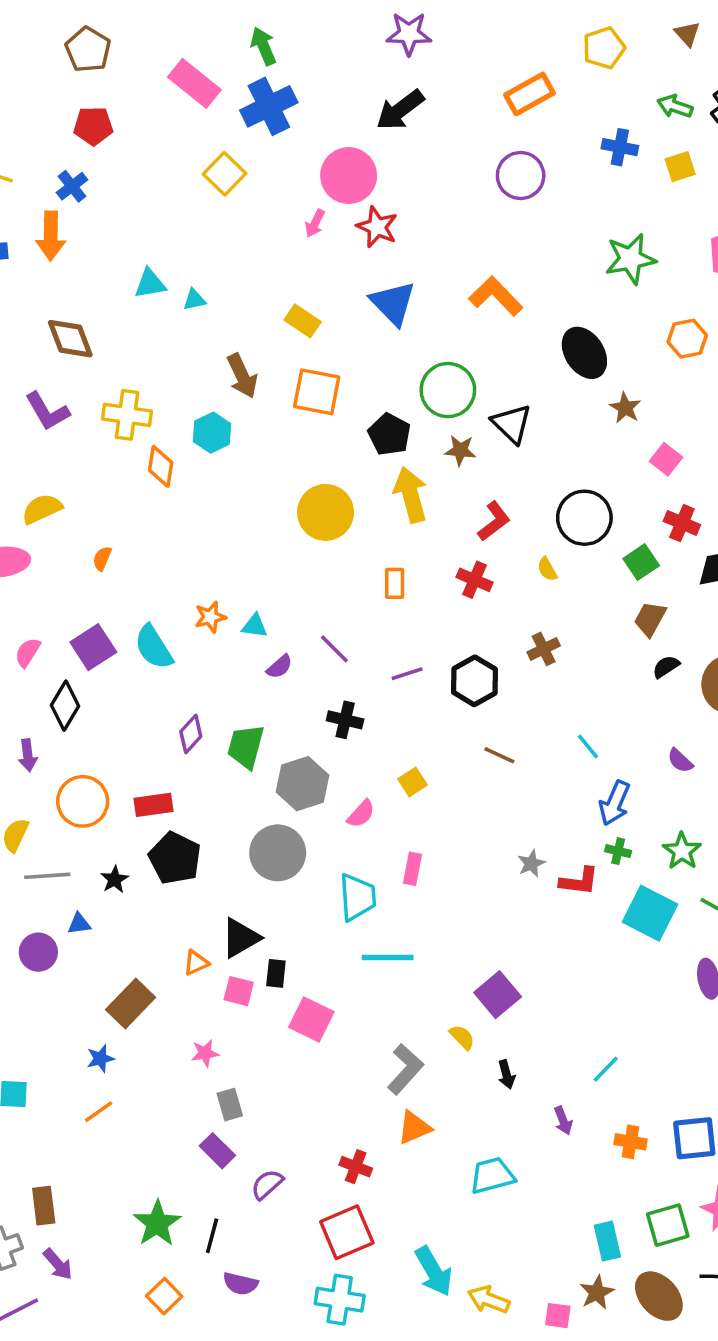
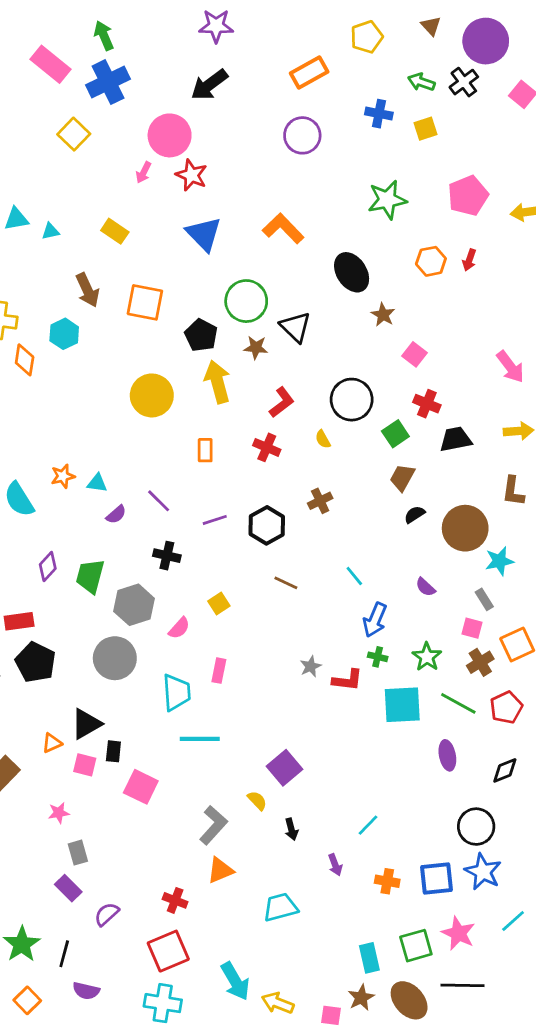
yellow rectangle: (303, 321) -> (115, 231), moved
cyan square: (650, 913) -> (402, 705), turned -30

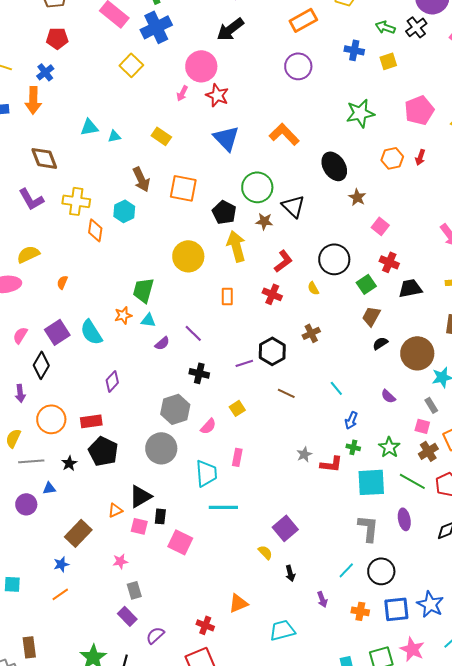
purple line: (215, 520) -> (244, 363), moved
green trapezoid: (90, 576) -> (143, 290), moved
blue arrow: (375, 620) -> (351, 420), size x0.7
gray L-shape: (213, 825) -> (368, 528), moved, turned -36
black circle: (476, 827) -> (381, 571), moved

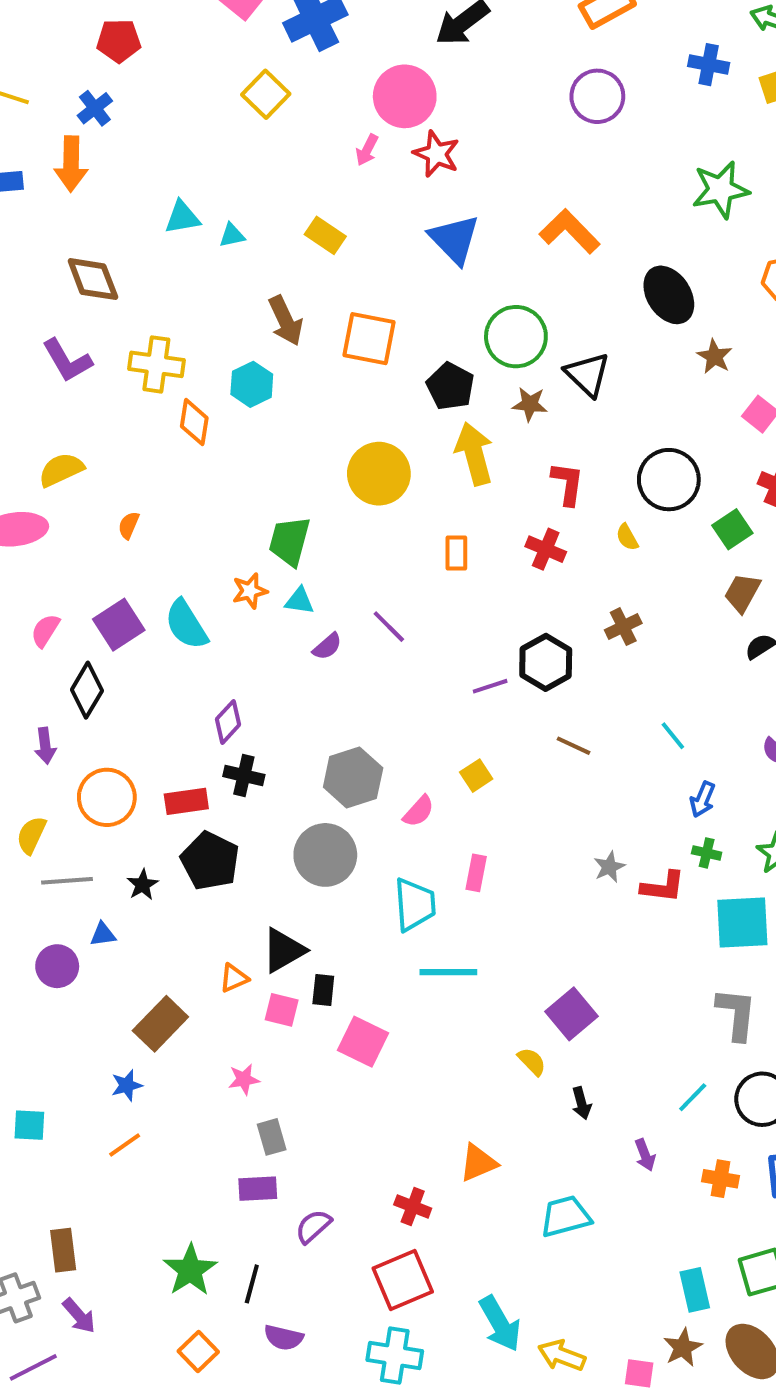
red L-shape: (283, 261) -> (568, 484), turned -45
black cross: (199, 373) -> (244, 776), moved
purple rectangle: (127, 616) -> (258, 1189), turned -48

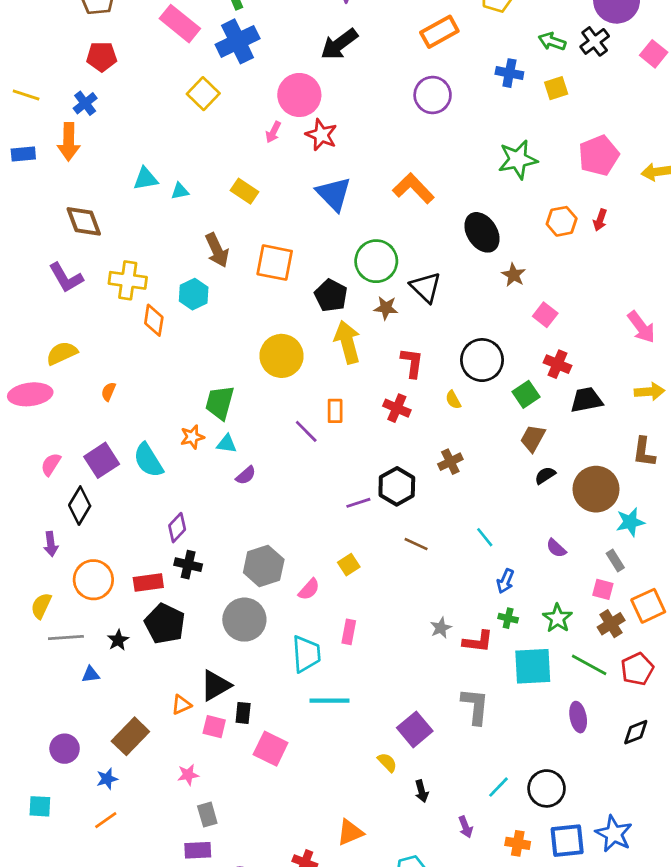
purple line: (389, 627) -> (306, 431), moved
purple circle: (57, 966) -> (65, 749), moved
gray L-shape: (736, 1014) -> (475, 706), moved

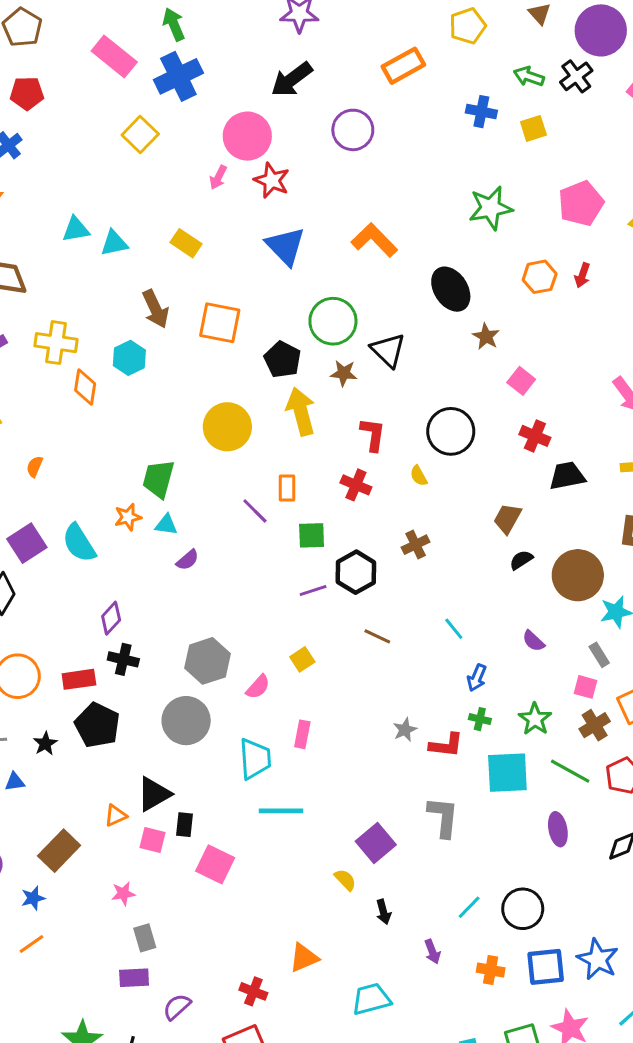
purple circle: (433, 95) -> (353, 130), moved
cyan triangle: (180, 191) -> (114, 243), size x1.4
green square: (526, 394) -> (312, 535), moved, turned 32

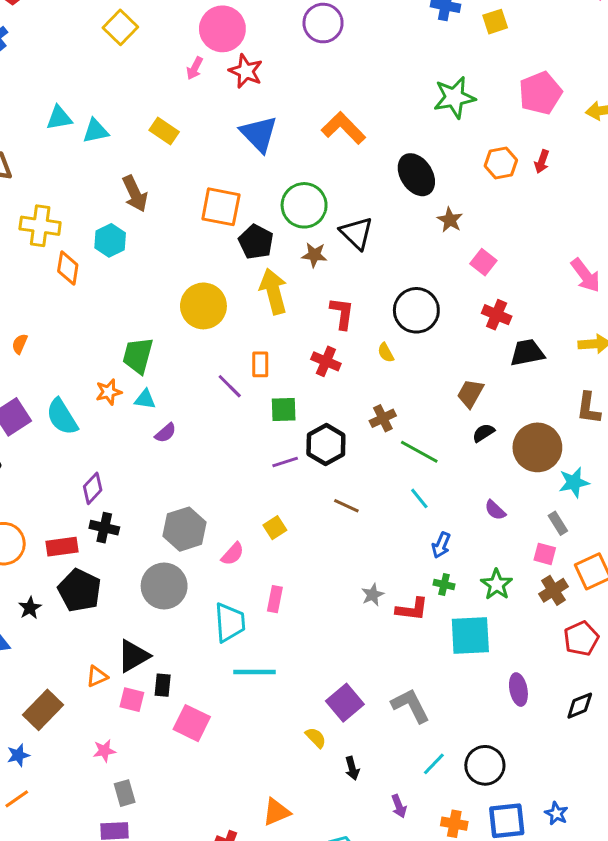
orange square: (220, 323) -> (221, 207), moved
green line: (570, 771) -> (419, 452), moved
gray L-shape: (443, 817) -> (411, 706), moved, turned -33
blue star: (598, 959) -> (556, 813), size x0.6

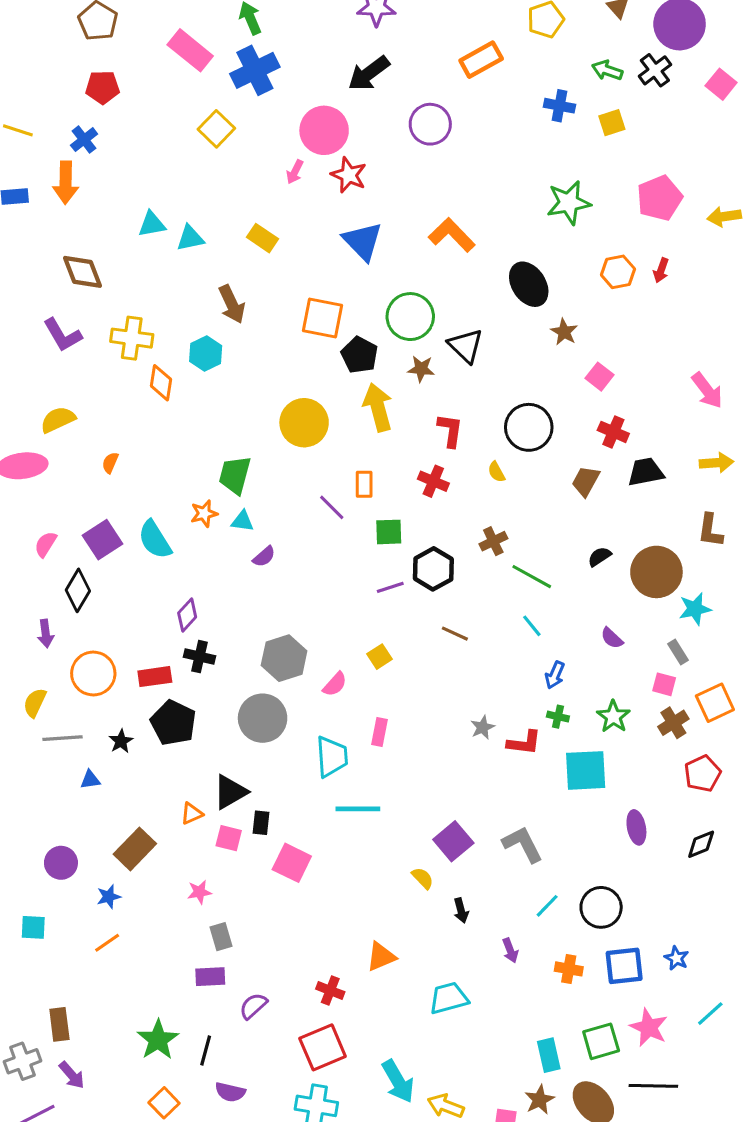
brown trapezoid: (470, 393) -> (586, 481), moved

